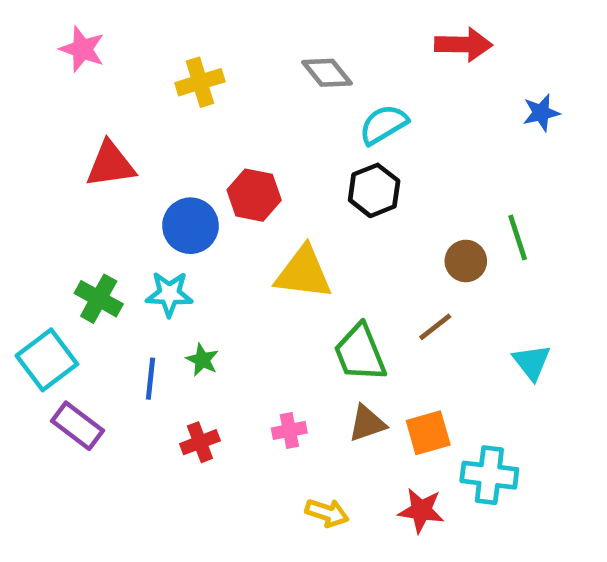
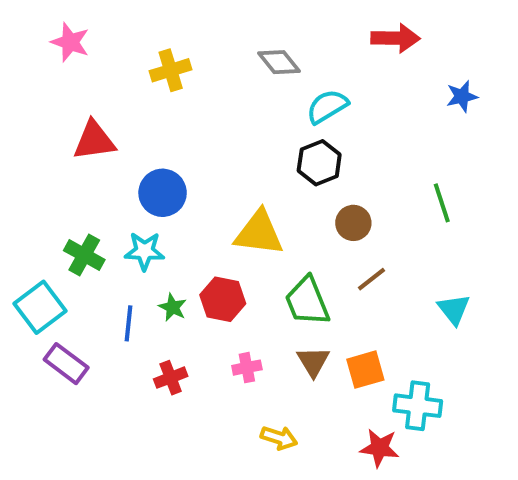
red hexagon: (254, 195) -> (223, 299), moved
brown circle: (466, 261) -> (353, 223), moved
brown triangle: (367, 423) -> (313, 362), turned -42
red star: (421, 510) -> (379, 448), moved

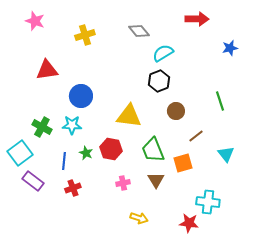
brown line: (371, 279) -> (196, 136), moved
orange square: (365, 370) -> (183, 163), moved
red cross: (171, 378) -> (73, 188), moved

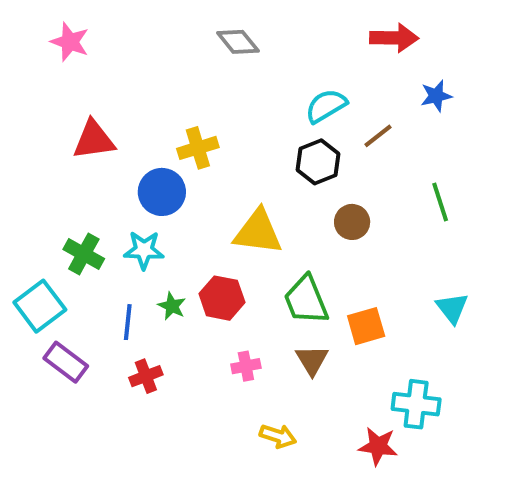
gray diamond: (139, 31) -> (238, 42), moved
yellow cross: (85, 35) -> (198, 148), moved
blue star: (230, 48) -> (436, 96), moved
brown line: (196, 136) -> (378, 136), moved

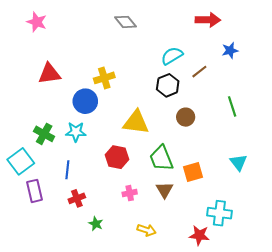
green star: (172, 306) -> (96, 224), moved
purple rectangle: (66, 362) -> (35, 191), turned 40

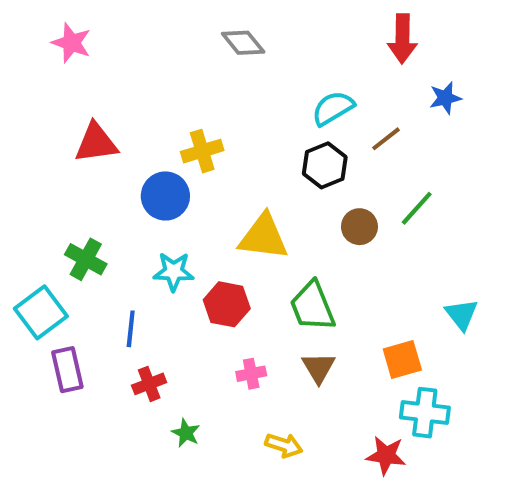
red arrow: (208, 20) -> (402, 39), turned 90
green line: (232, 106) -> (417, 208), moved, turned 60
cyan star: (76, 132) -> (174, 272), moved
orange square: (193, 172) -> (402, 359), moved

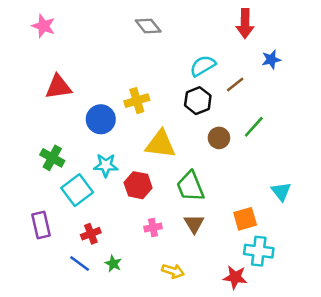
yellow cross: (202, 151) -> (137, 101), moved
cyan square: (41, 312) -> (77, 190), moved
blue line: (131, 329) -> (80, 264), moved, turned -60

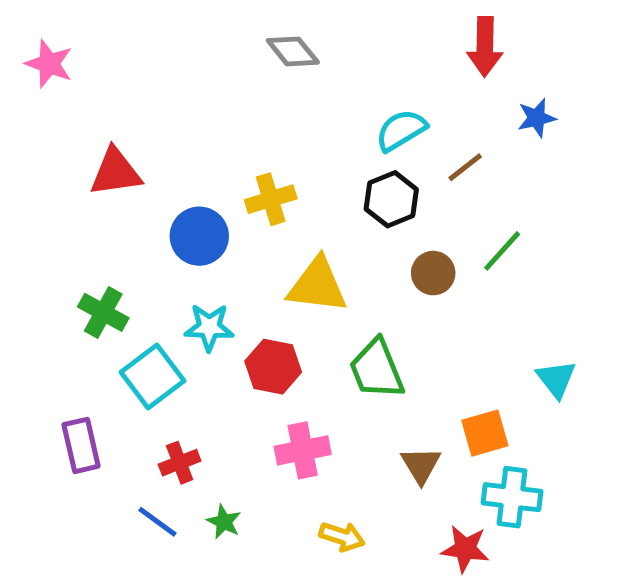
pink star: (44, 26) -> (49, 64), moved
brown triangle: (194, 224) -> (421, 465), moved
pink cross: (153, 227) -> (303, 450), size x1.5

